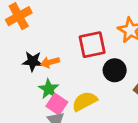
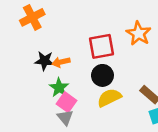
black circle: (115, 70) -> (102, 75), moved
yellow semicircle: (85, 101) -> (109, 98), moved

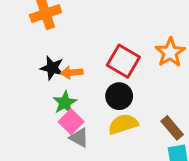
red square: (102, 46) -> (123, 61), turned 32
gray triangle: (65, 117) -> (79, 138), moved, turned -30

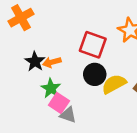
black star: (52, 68) -> (35, 62), turned 30
yellow semicircle: (123, 124) -> (114, 84), moved

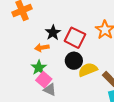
black star: (35, 62) -> (53, 33), moved

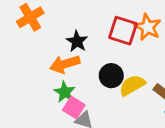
red square: (75, 38) -> (123, 31), moved
orange arrow: (42, 48) -> (65, 64), size x1.5

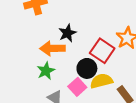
red square: (123, 31) -> (102, 51), moved
pink square: (74, 108) -> (77, 87), moved

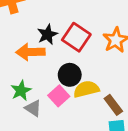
red square: (102, 51) -> (76, 37), moved
green star: (46, 71) -> (21, 91), moved

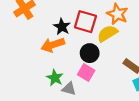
yellow semicircle: (86, 89) -> (107, 33), moved

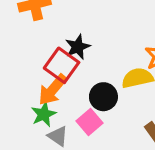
red square: (85, 22) -> (62, 65), moved
orange arrow: (53, 45) -> (53, 90), moved, turned -50

